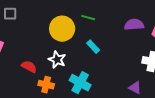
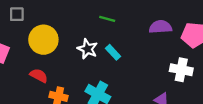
yellow circle: (62, 29) -> (43, 40), moved
white star: (57, 60) -> (87, 49), moved

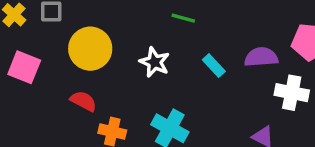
purple semicircle: (160, 27) -> (261, 57), moved
cyan rectangle: (113, 52) -> (214, 66), moved

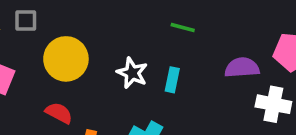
green line: (183, 18) -> (183, 28), moved
cyan rectangle: (214, 66) -> (172, 80), moved, turned 55

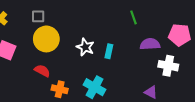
gray square: (26, 21) -> (38, 16), moved
green line: (183, 28) -> (133, 17), moved, turned 56

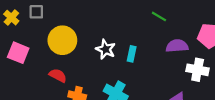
gray square: (38, 16) -> (36, 12), moved
green line: (133, 17) -> (159, 16), turned -40

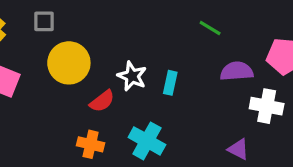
gray square: (36, 12) -> (44, 21), moved
red semicircle: (58, 75) -> (102, 101), moved, turned 114

